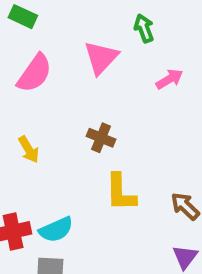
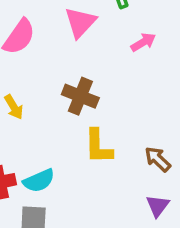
brown cross: (101, 138) -> (80, 96), size x1.4

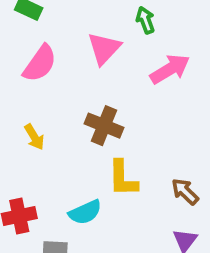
pink arrow: (143, 42) -> (170, 69), size x1.5
cyan semicircle: (39, 181) -> (85, 212), moved

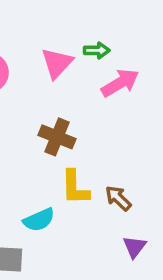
green arrow: (145, 20) -> (97, 50), moved, turned 110
brown arrow: (185, 192) -> (118, 198), moved

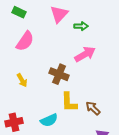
pink triangle: (57, 63) -> (59, 14), moved
pink arrow: (120, 83) -> (85, 54), moved

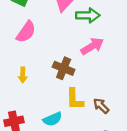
green arrow: (81, 26) -> (88, 15), size x1.5
yellow arrow: (22, 80) -> (23, 75), turned 32

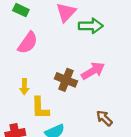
pink arrow: (92, 46) -> (93, 71), moved
yellow L-shape: (75, 99) -> (40, 108), moved

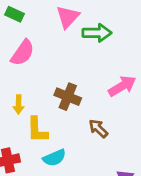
pink arrow: (93, 71) -> (122, 86), moved
brown arrow: (104, 118) -> (98, 128), moved

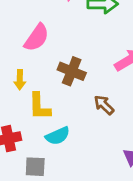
pink semicircle: (23, 53) -> (37, 38), moved

